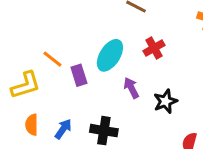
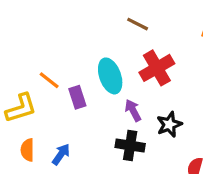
red cross: (154, 48) -> (157, 68), size x1.5
cyan ellipse: (110, 55) -> (110, 76), turned -52
black cross: (104, 131) -> (130, 145), moved

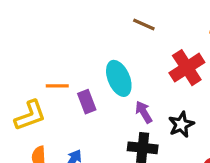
red cross: (157, 68) -> (187, 68), moved
orange line: (49, 80) -> (57, 86), turned -35

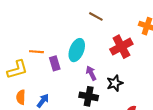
cyan ellipse: (119, 78) -> (77, 50), turned 40

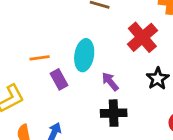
orange line: (36, 52) -> (40, 58), moved
black star: (115, 83) -> (158, 79), moved

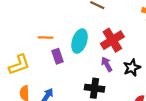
red cross: (142, 37) -> (112, 40), moved
purple arrow: (110, 82) -> (107, 64), moved

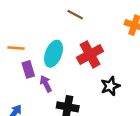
purple arrow: (107, 64) -> (46, 84), moved

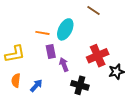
cyan ellipse: (54, 54) -> (65, 29), moved
red cross: (90, 54) -> (98, 56), moved

